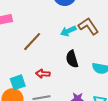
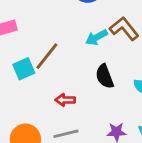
cyan square: (18, 82) -> (24, 69), moved

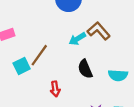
red arrow: (65, 100) -> (55, 89), turned -96

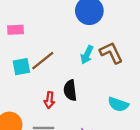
cyan arrow: (77, 39) -> (87, 55), turned -49
black semicircle: (85, 69) -> (70, 90), moved

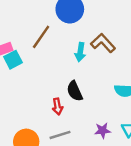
brown line: (43, 61) -> (41, 37), moved
cyan square: (21, 67) -> (13, 60), moved

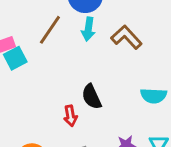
cyan arrow: (80, 52) -> (88, 29), moved

